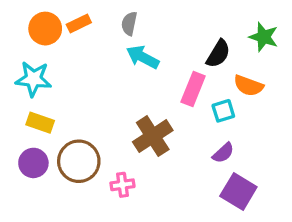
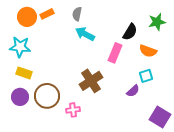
green star: (264, 37) -> (157, 22), turned -30
cyan square: (223, 111) -> (146, 76), moved
purple square: (238, 192) -> (160, 117), moved

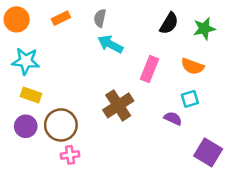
orange circle: (27, 17) -> (17, 19), moved
black semicircle: (130, 32) -> (169, 23), moved
purple semicircle: (133, 91) -> (173, 118), turned -112
pink cross: (73, 110) -> (70, 155), moved

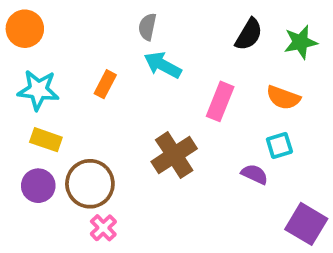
orange rectangle: (61, 18) -> (105, 84), moved, turned -36
pink cross: (70, 155) -> (103, 228), turned -36

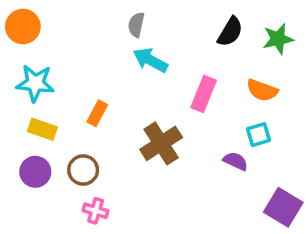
orange rectangle: (105, 84) -> (97, 113), moved
brown circle: (90, 184) -> (83, 170), size x0.7
pink cross: (103, 228) -> (96, 211), turned -30

